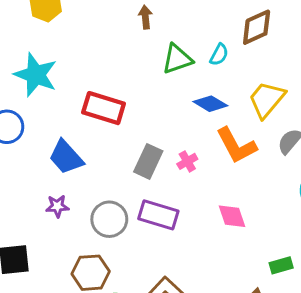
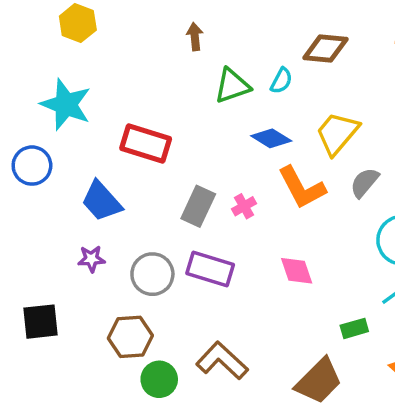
brown diamond: (257, 27) -> (325, 48), turned 30

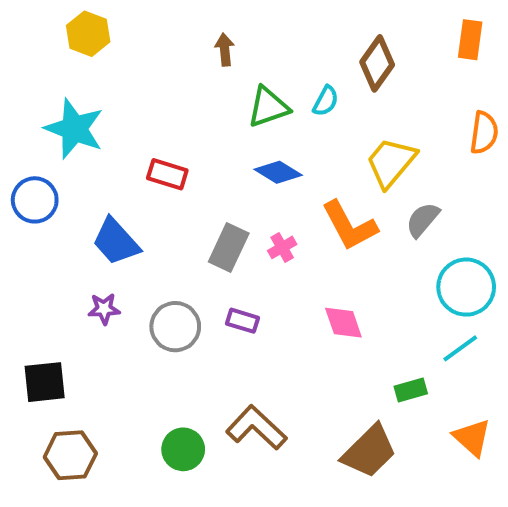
brown diamond: (325, 48) -> (377, 63), turned -60
blue diamond: (271, 138) -> (278, 172), moved
red rectangle: (146, 143) -> (167, 174), size x0.7
purple rectangle: (210, 269) -> (243, 321), size x0.6
brown hexagon: (130, 337) -> (70, 455), moved

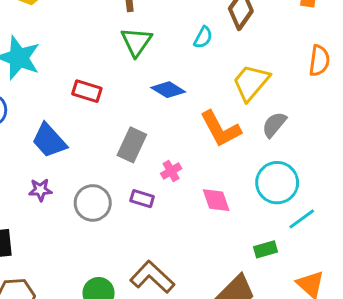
green triangle: (268, 107) -> (136, 42), moved, turned -36
pink cross: (282, 247) -> (171, 171), moved
cyan circle: (466, 287) -> (277, 183), moved

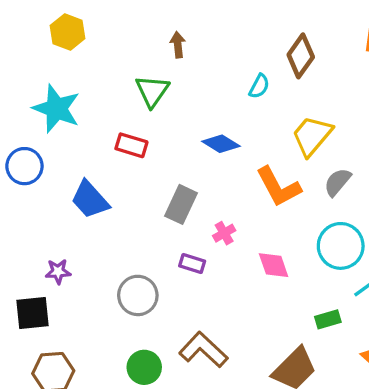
green triangle: (136, 42) -> (152, 91), moved
purple star: (40, 190) -> (58, 271), moved
gray circle: (93, 203) -> (138, 295), moved

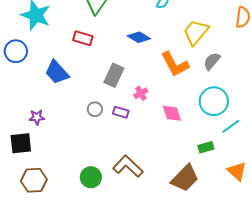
gray circle: (138, 295) -> (95, 109), moved, size x0.6

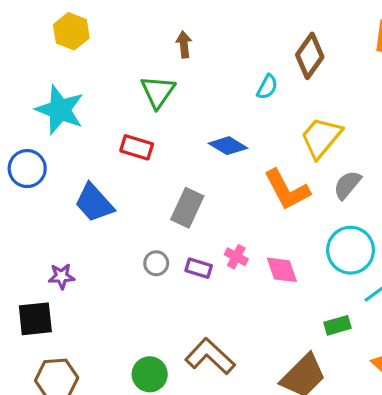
pink cross: (141, 93) -> (236, 257), moved, turned -32

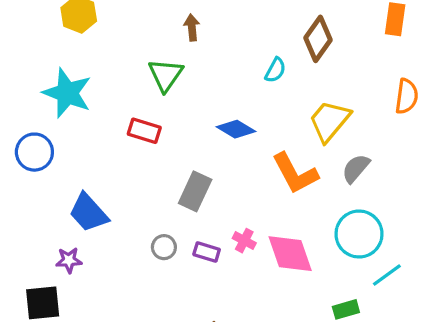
blue trapezoid: (94, 203) -> (89, 213), moved
pink diamond: (282, 270) -> (290, 254), size x1.4

